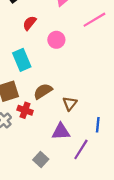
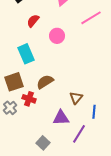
brown triangle: (70, 104) -> (76, 98), moved

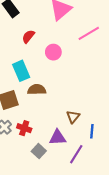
brown semicircle: (45, 82) -> (37, 90), moved, turned 30
red cross: (29, 99) -> (24, 128), moved
gray square: (43, 143) -> (39, 151), moved

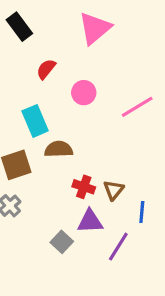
pink line: (89, 33) -> (137, 107), moved
red cross: (24, 128) -> (84, 187), moved

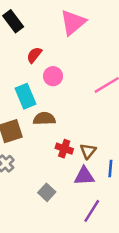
pink circle: (84, 93) -> (53, 76), moved
purple triangle: (90, 221) -> (84, 176), moved
purple line: (118, 247) -> (92, 211), moved

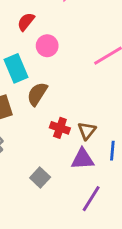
brown semicircle: (44, 119) -> (37, 94), turned -55

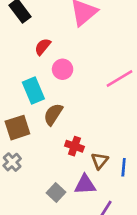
brown triangle: (87, 131) -> (100, 161), moved
purple triangle: (83, 159) -> (85, 185), moved

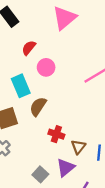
purple triangle: (85, 185) -> (66, 168), turned -36

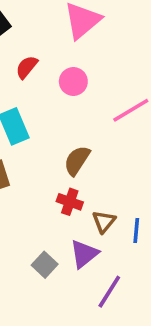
pink circle: (46, 67) -> (73, 81), moved
brown semicircle: (38, 107) -> (77, 161), moved

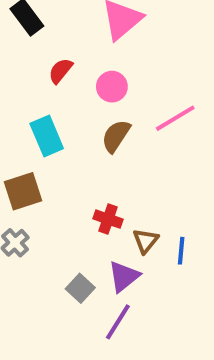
brown semicircle: (77, 161) -> (116, 136), moved
purple line: (109, 292) -> (118, 322), moved

